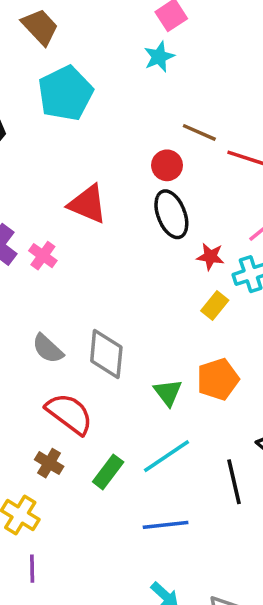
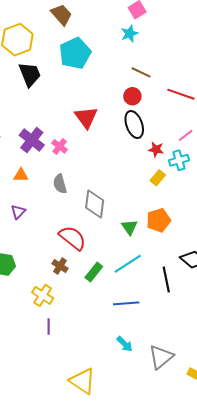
brown line: (199, 132) -> (141, 72), moved
red triangle: (88, 204) -> (86, 117), turned 30
gray semicircle: (48, 349) -> (60, 184), moved, turned 30

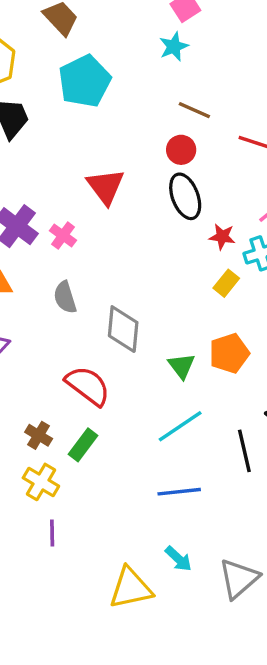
brown cross: (60, 266) -> (39, 435), moved
green rectangle: (94, 272) -> (83, 445), moved
yellow triangle: (82, 381) -> (131, 588), moved, turned -44

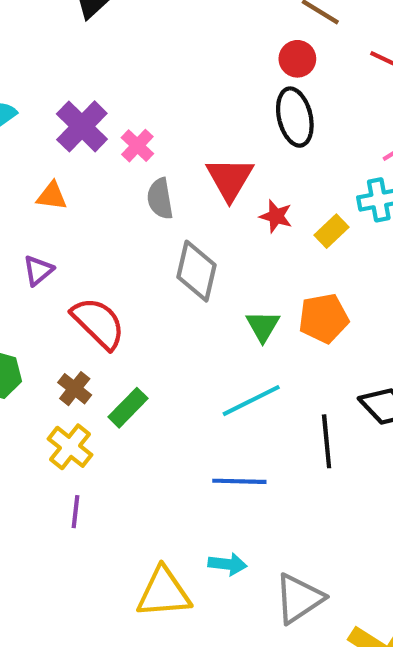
red triangle: (106, 187) -> (230, 179), moved
red star: (222, 237) -> (276, 216), moved
gray semicircle: (65, 297) -> (160, 199), moved
red semicircle: (88, 386) -> (98, 323), moved
cyan arrow: (178, 559) -> (227, 564), turned -44

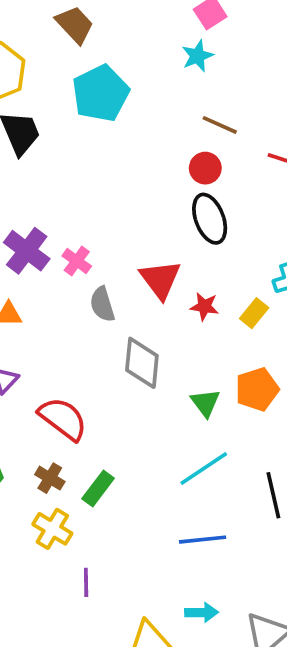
purple line: (76, 512) -> (86, 582), moved

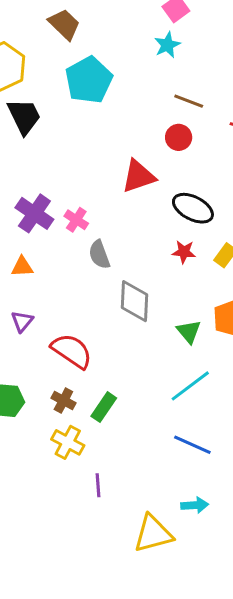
black ellipse: (210, 219) -> (193, 208), moved, turned -39
red triangle: (160, 279) -> (138, 176), moved, turned 51
blue line: (203, 540) -> (192, 445), turned 33

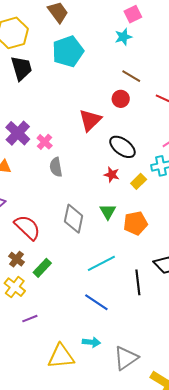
red triangle: (138, 176) -> (90, 120), turned -35
gray diamond: (135, 301) -> (74, 219), moved
green triangle: (189, 332) -> (108, 212), moved
purple line: (98, 485) -> (30, 319), turned 63

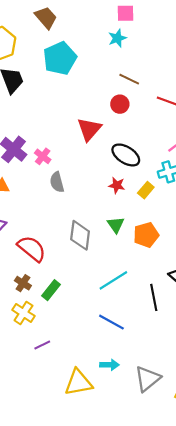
pink square: (133, 14) -> (126, 13), turned 30

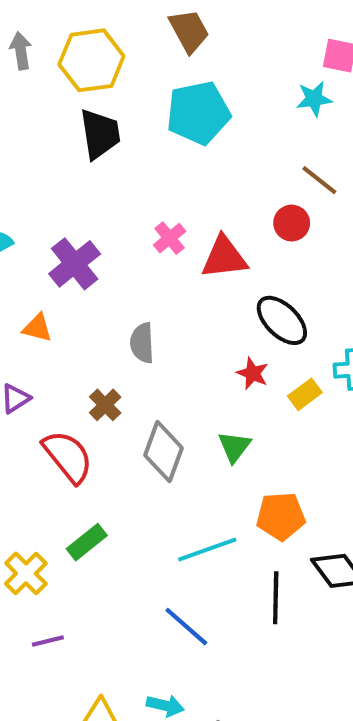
red triangle: (89, 129) -> (224, 257), turned 30
pink cross: (43, 156) -> (170, 238), moved
orange pentagon: (146, 235) -> (281, 516), moved
brown cross: (23, 283) -> (105, 405), moved

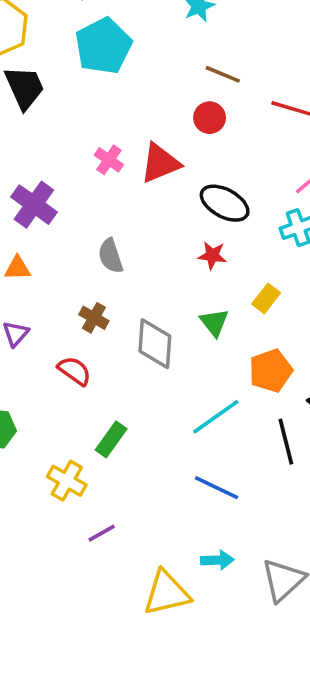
yellow rectangle: (305, 394) -> (266, 298), moved
red semicircle: (68, 457) -> (74, 371), size x0.7

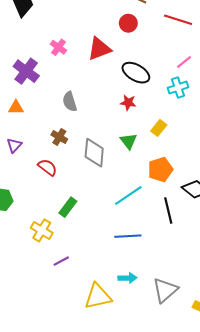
pink cross: (109, 160) -> (58, 47), moved
blue line: (217, 488) -> (128, 236), turned -30

